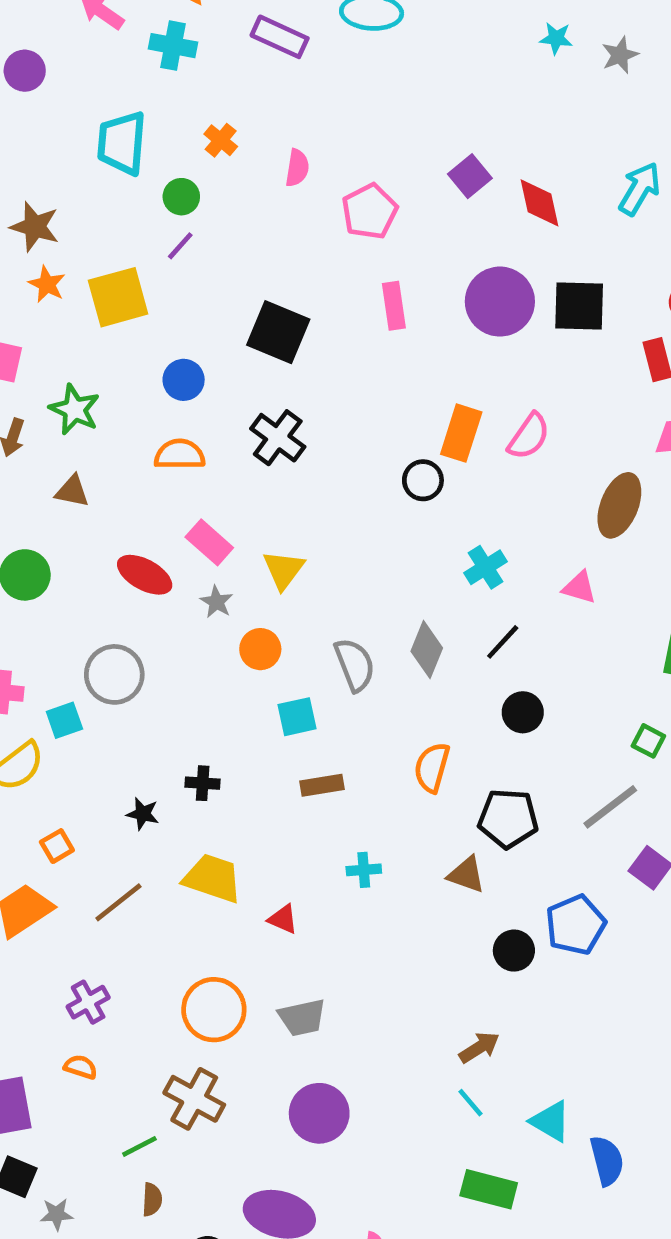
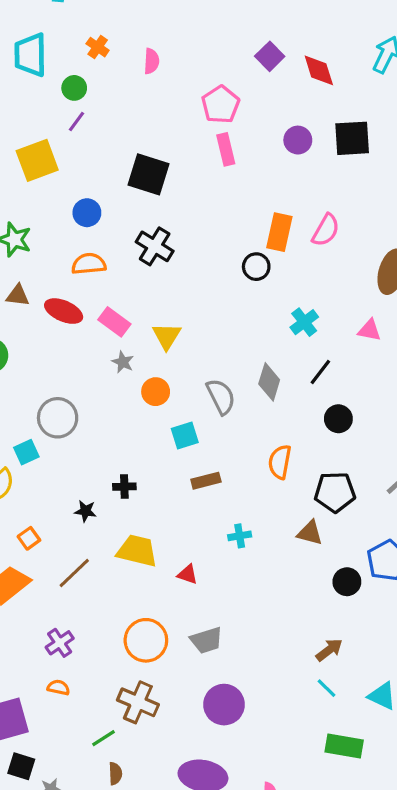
pink pentagon: (370, 211) -> (221, 105), moved
purple circle: (500, 302) -> (298, 140), size x0.6
red ellipse: (145, 575) -> (64, 311), moved

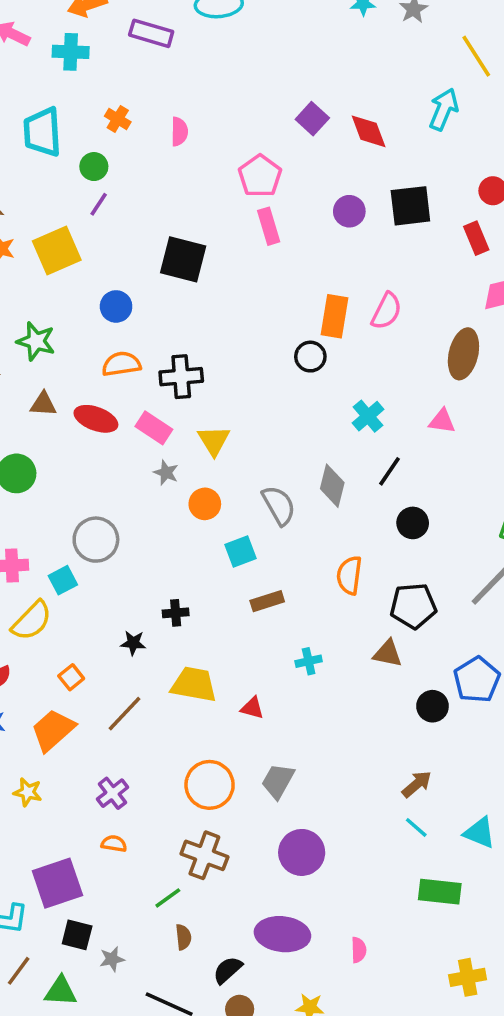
black cross: (155, 246) -> (181, 377), moved, turned -33
gray trapezoid: (207, 640) -> (278, 781), turned 140

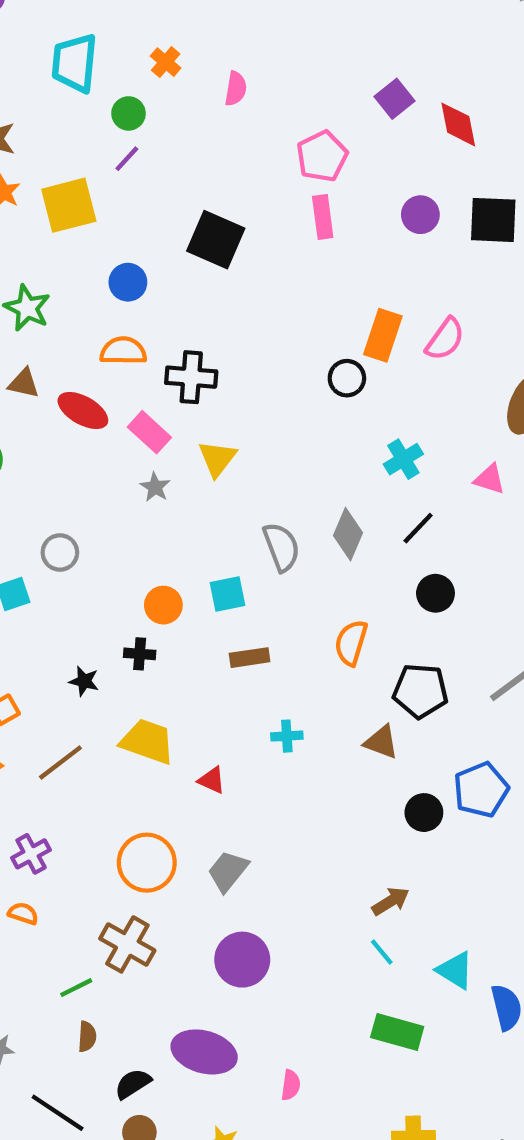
orange circle: (205, 504) -> (163, 605), moved
gray circle: (96, 540) -> (60, 552), size x0.7

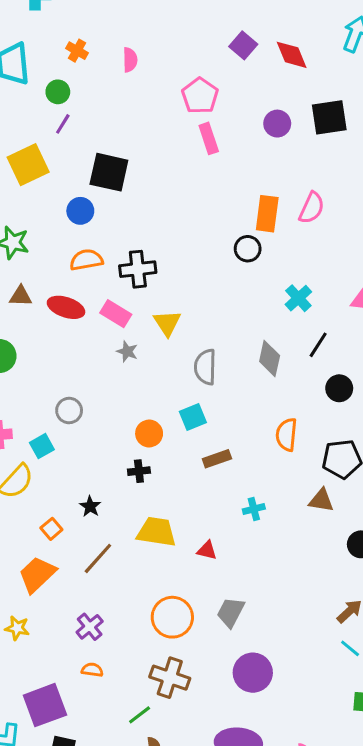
black square: (216, 240) -> (109, 172), moved
gray semicircle: (281, 547) -> (205, 367), moved, turned -147
black star: (84, 681) -> (90, 506), moved, turned 30

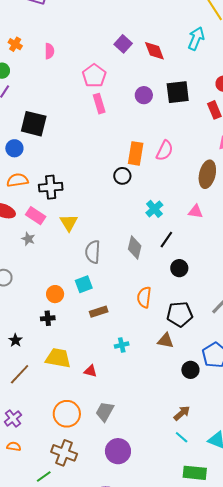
gray star: (127, 352) -> (28, 239), moved

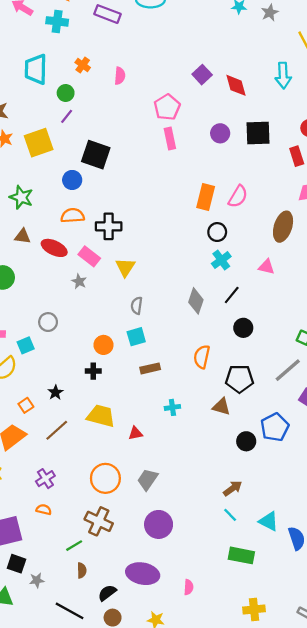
cyan arrow: (196, 39) -> (283, 76), turned 150
black circle: (122, 176) -> (217, 232), moved
gray semicircle: (93, 252) -> (137, 306), moved, size x0.7
red triangle: (90, 371) -> (136, 433), turned -32

